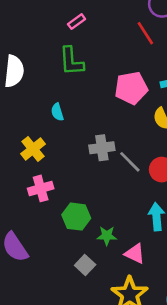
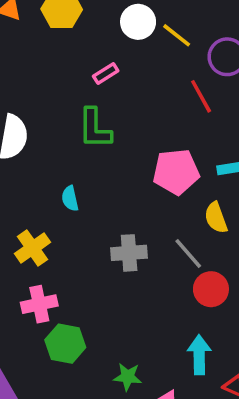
gray line: (130, 162) -> (188, 253), moved
green hexagon: (76, 217) -> (65, 344), moved

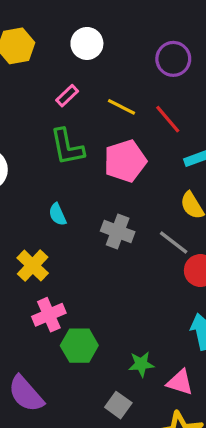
yellow line: (177, 35) -> (122, 107), moved
red line: (201, 96) -> (168, 119), moved
pink pentagon: (176, 172) -> (125, 161), moved
gray cross: (129, 253) -> (118, 231), moved, turned 36

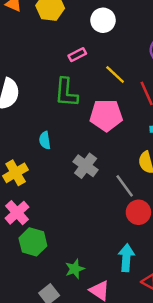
pink cross: (49, 315) -> (17, 213), turned -35
green star: (141, 364) -> (75, 269), turned -30

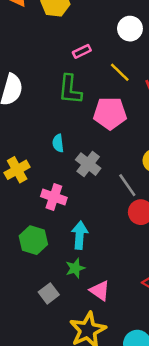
white circle: (103, 20) -> (130, 29), moved
cyan semicircle: (45, 140) -> (58, 143), moved
pink cross: (17, 213) -> (54, 197), moved, turned -30
cyan arrow: (126, 258) -> (80, 235), moved

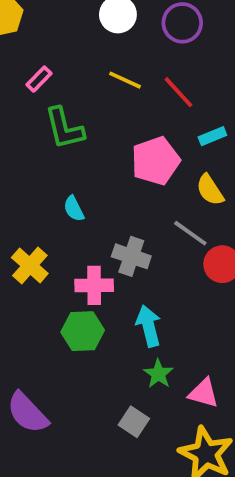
pink rectangle: (82, 51) -> (39, 79), moved
pink pentagon: (110, 113) -> (156, 161), moved
gray cross: (88, 164) -> (131, 256), moved
green hexagon: (33, 240) -> (83, 331), moved

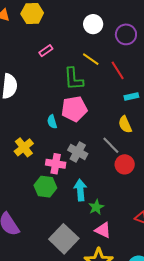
green L-shape: (64, 128) -> (74, 79), moved
pink pentagon: (156, 161) -> (74, 109), moved
green star: (158, 374) -> (96, 207), moved
gray square: (134, 422) -> (64, 239), size x1.8

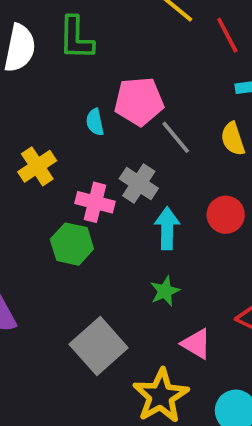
green L-shape: (74, 79) -> (76, 38), moved
gray line: (111, 145) -> (176, 137), moved
cyan arrow: (80, 190) -> (167, 228), moved
pink triangle: (103, 230) -> (196, 344), moved

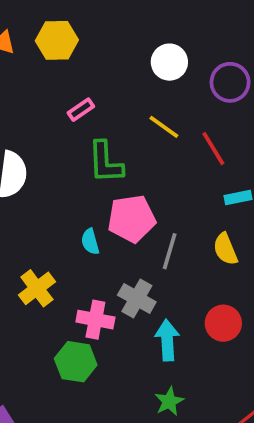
green L-shape: (76, 38) -> (105, 162), moved
gray line: (176, 137) -> (170, 251), turned 60

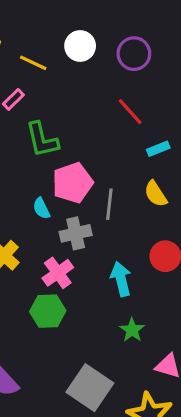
yellow line: (164, 127) -> (33, 63), moved
gray cross: (137, 299) -> (76, 233), moved, turned -32
pink cross: (95, 320) -> (58, 273), turned -36

